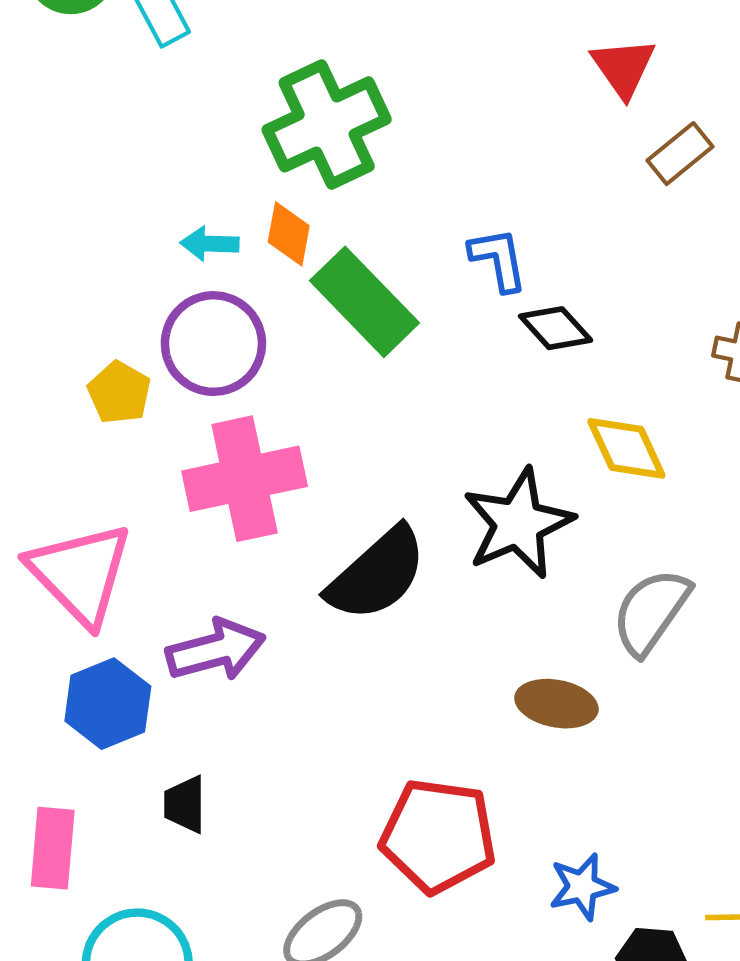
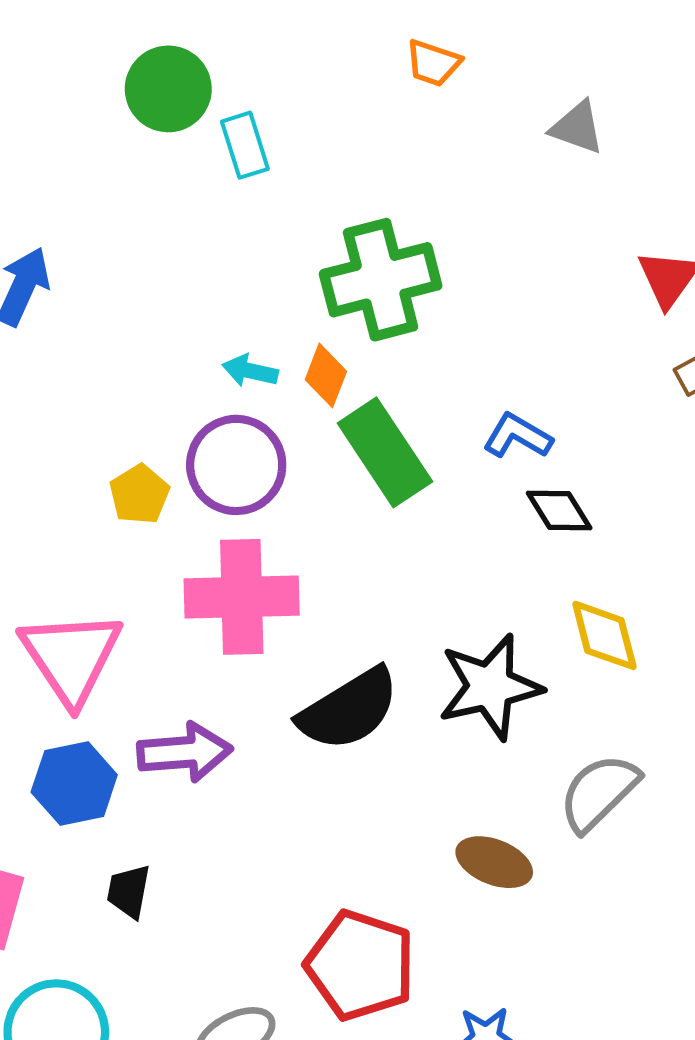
blue L-shape: (498, 259) -> (518, 436), turned -60

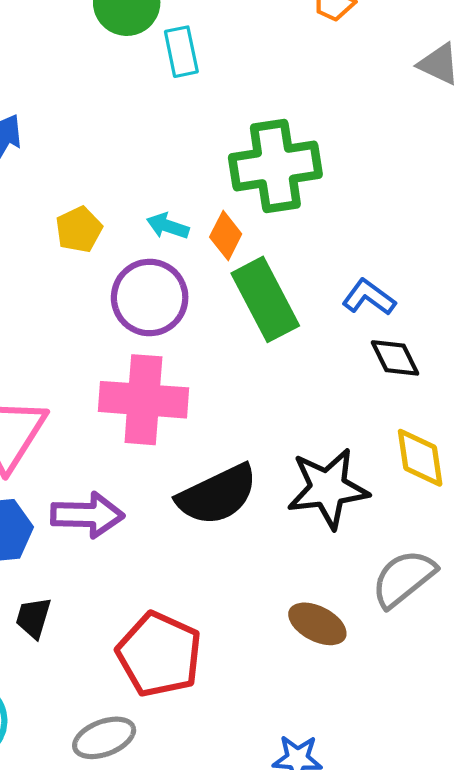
yellow pentagon: (139, 494) -> (79, 230), moved
red pentagon: (360, 965) -> (159, 654), moved

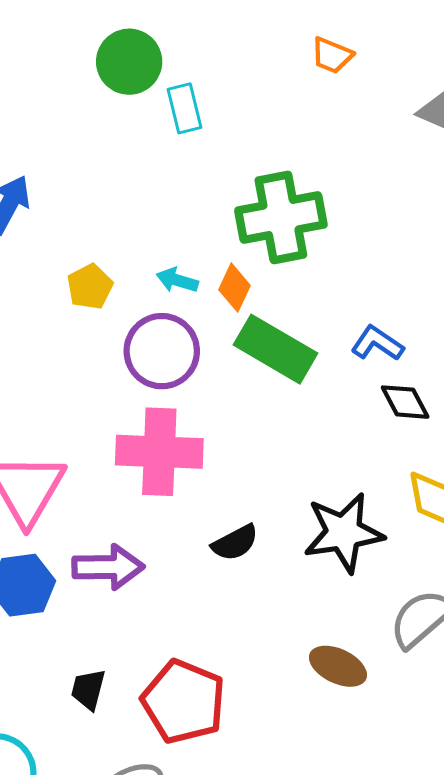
green rectangle: (265, 299) -> (276, 349), turned -30
black semicircle: (217, 495) -> (235, 543), size x0.6
black trapezoid: (33, 618) -> (88, 689), moved

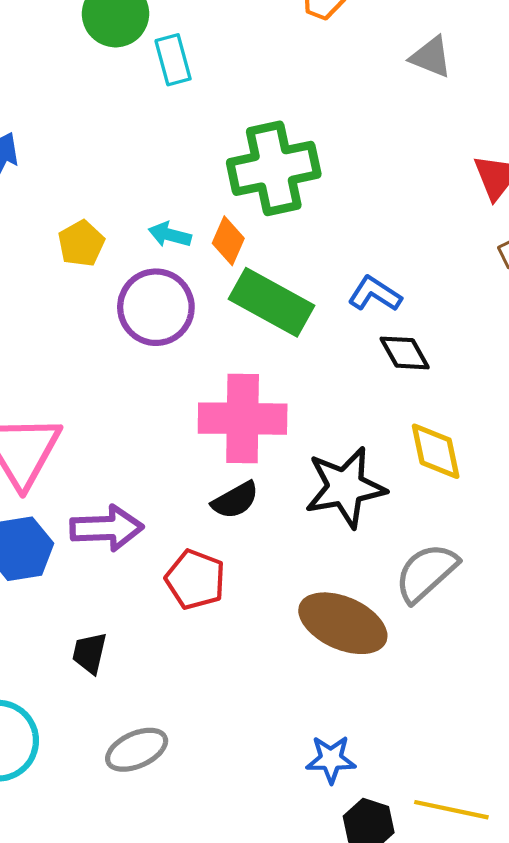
pink cross: (159, 452) -> (243, 419), moved
brown ellipse: (338, 666) -> (343, 623), size x1.5
red pentagon: (184, 702) -> (195, 579), moved, size x0.7

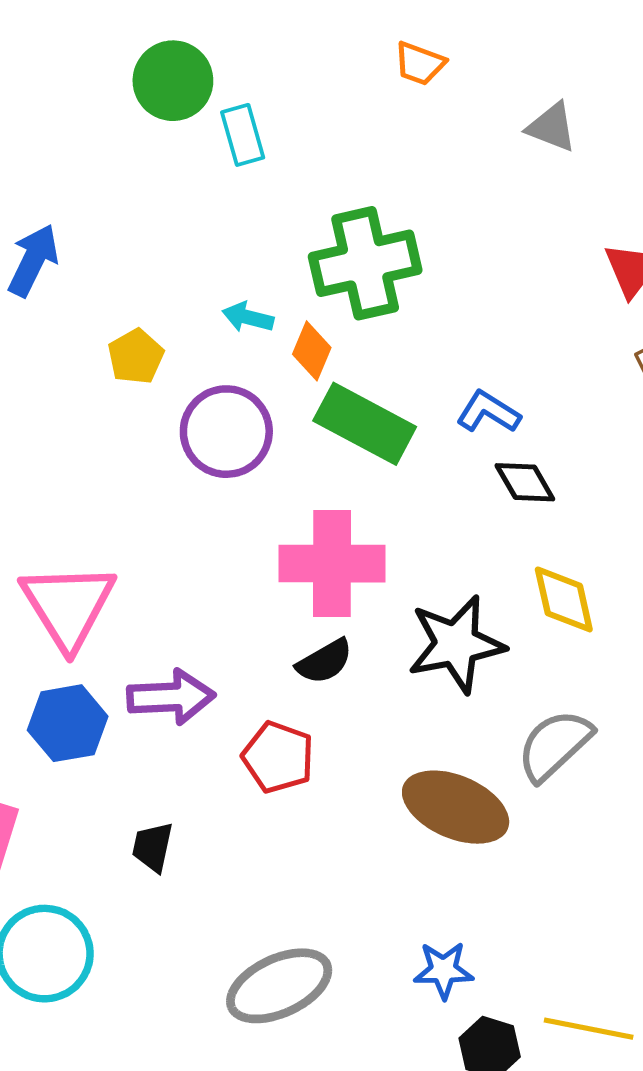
cyan arrow: (170, 235) -> (248, 317), moved
gray ellipse: (137, 750) -> (279, 986), moved, size x1.4

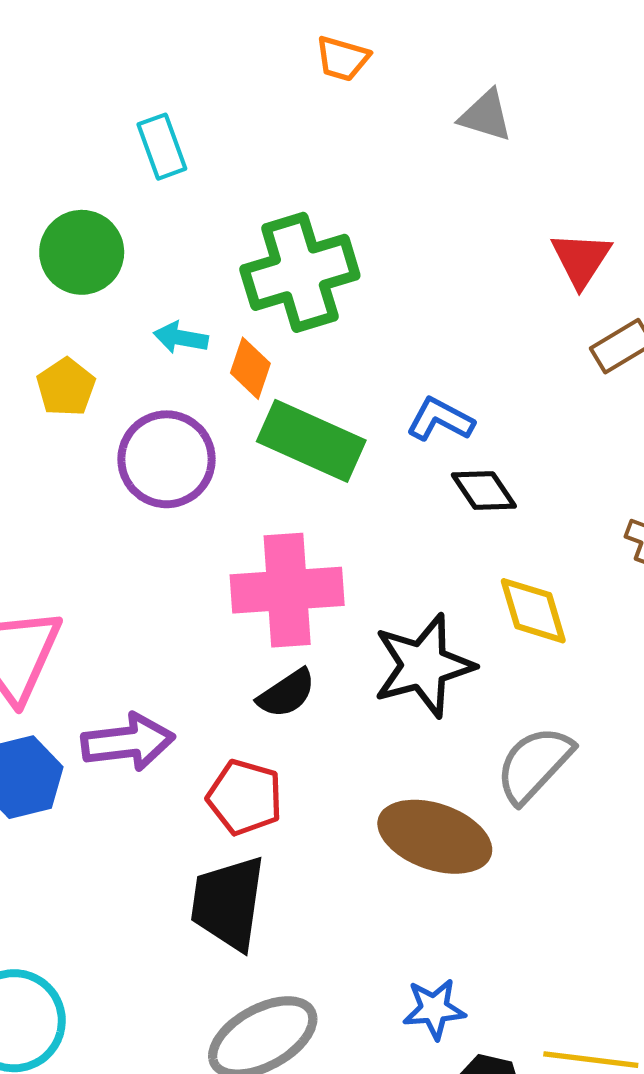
green circle: (173, 81) -> (82, 252), moved
black trapezoid: (153, 847) -> (228, 903), moved, size x1.8

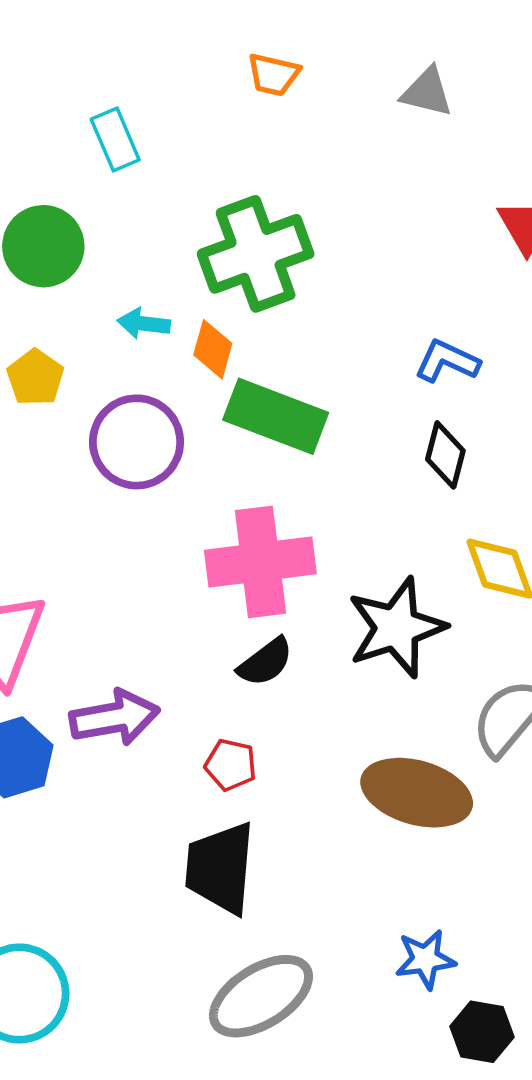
orange trapezoid: (342, 59) -> (273, 75), moved
blue L-shape: (440, 419) -> (447, 361), moved
black diamond: (484, 491) -> (445, 455), turned 52
red pentagon: (245, 797) -> (231, 765), size x0.7

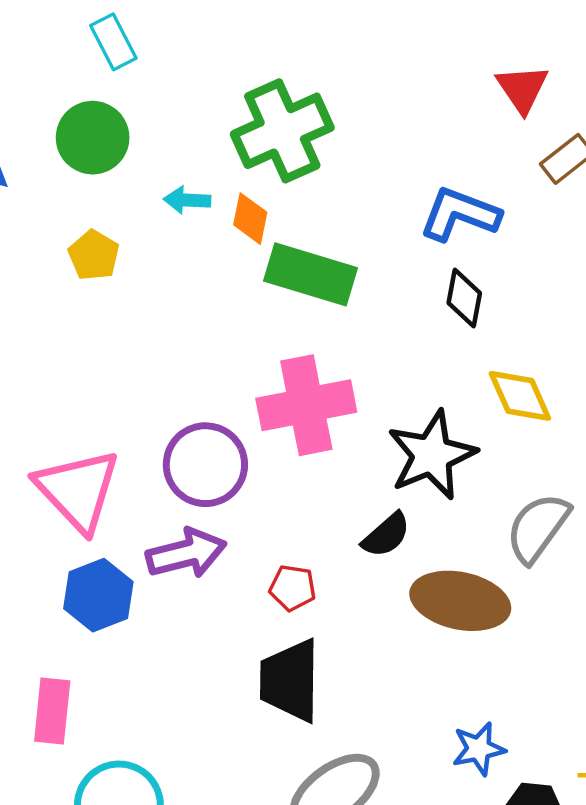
cyan rectangle: (115, 140) -> (113, 42), moved
blue L-shape: (447, 361) -> (460, 214), size x1.4
purple circle: (137, 442) -> (205, 465), moved
black semicircle: (265, 662) -> (386, 535), moved

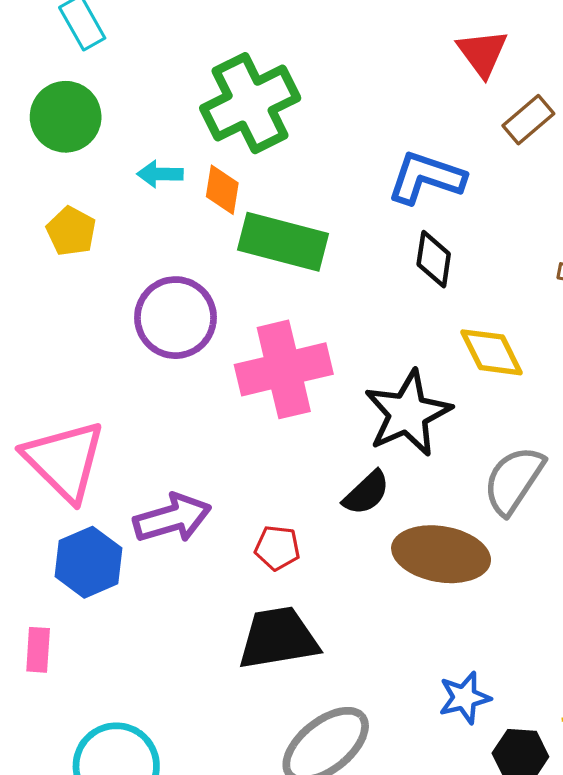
purple circle: (205, 465) -> (175, 318), moved
black trapezoid: (290, 680) -> (278, 638), turned 82
pink rectangle: (52, 711) -> (38, 650), moved, size x0.7

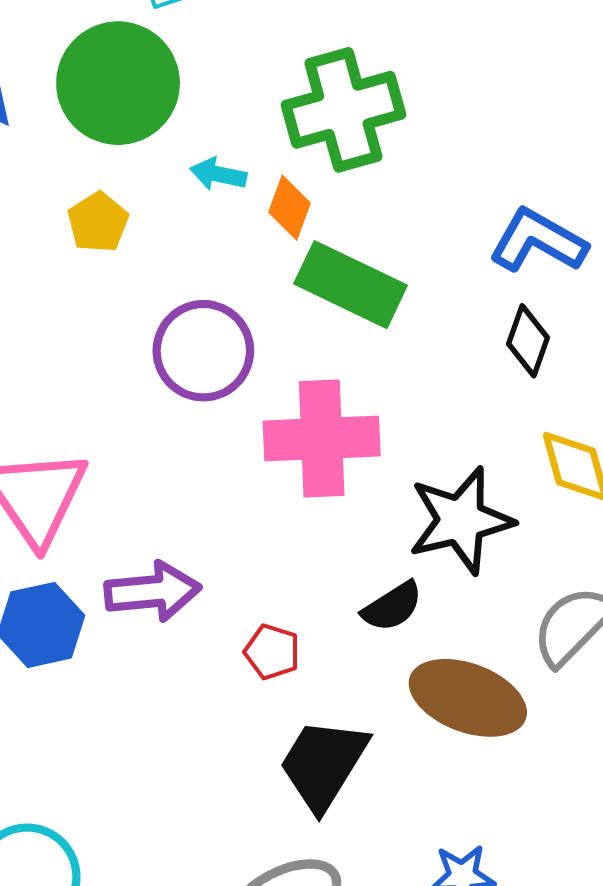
green circle: (66, 117) -> (118, 83), size x1.4
black trapezoid: (278, 638) -> (323, 764), moved, turned -60

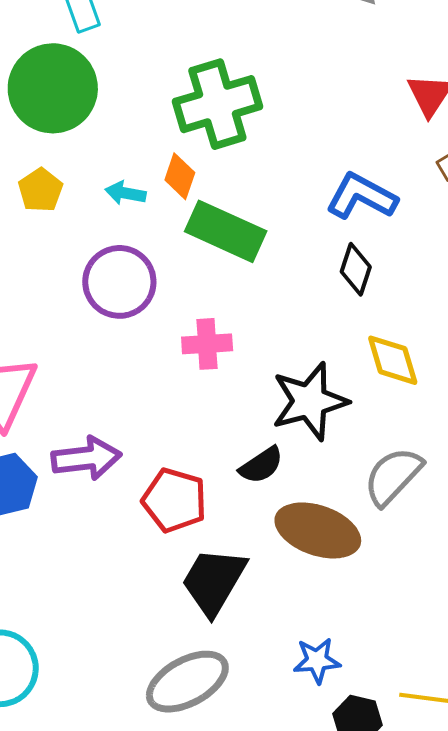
cyan arrow: (218, 174) -> (125, 193), moved
pink cross: (322, 439) -> (207, 344), size x0.6
red pentagon: (272, 652) -> (174, 500), size x1.6

